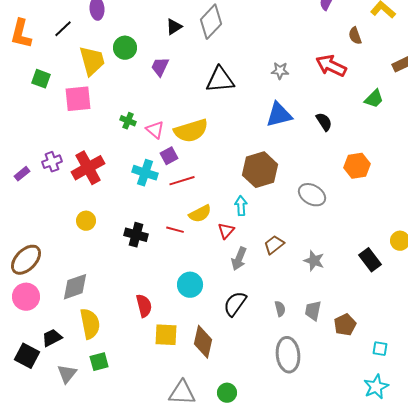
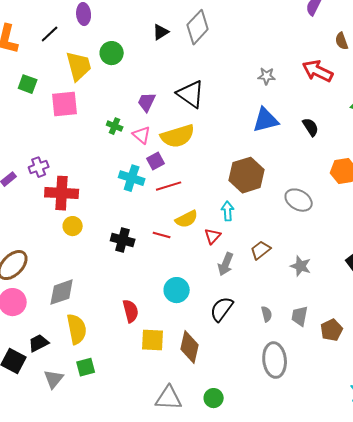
purple trapezoid: (160, 67) -> (147, 102), moved
black triangle: (220, 80) -> (191, 94), moved, turned 40
red cross: (88, 168) -> (62, 193), moved, turned 32

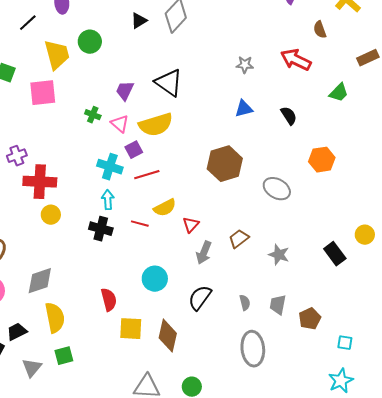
blue triangle: (266, 120) -> (244, 109), size x0.7
cyan arrow: (228, 211) -> (108, 200), moved

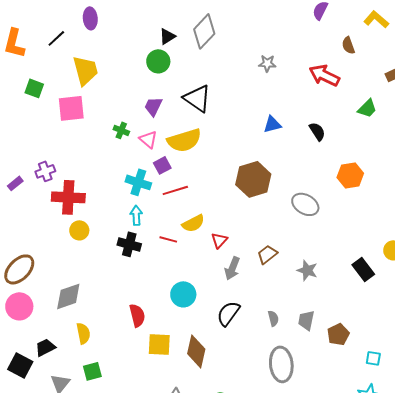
green circle: (90, 42) -> (158, 61), moved
gray star: (245, 65) -> (267, 63), moved
yellow semicircle: (55, 318) -> (83, 333), size x0.7

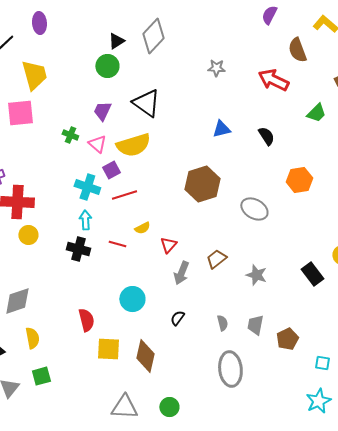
brown semicircle: (348, 45) -> (297, 50), size x1.4
yellow semicircle: (193, 223) -> (142, 228), size x0.7
black semicircle: (228, 313) -> (177, 318), size x0.6

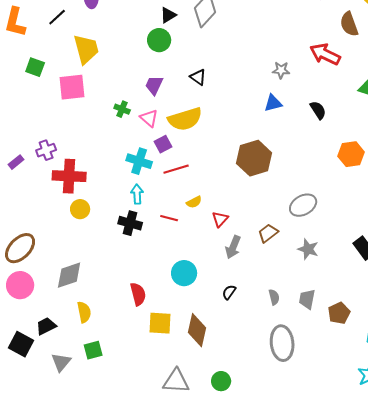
gray star: (216, 68) -> (281, 70), moved
black triangle: (146, 103) -> (198, 77), size x0.6
gray ellipse: (254, 209) -> (303, 205), moved, turned -60

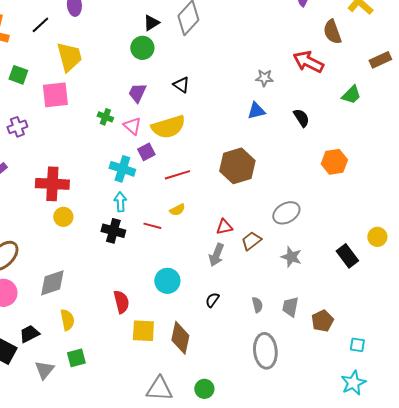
purple cross: (46, 150) -> (17, 127), moved
red line: (176, 169) -> (177, 175), moved
red triangle: (220, 219) -> (224, 227), moved, turned 36

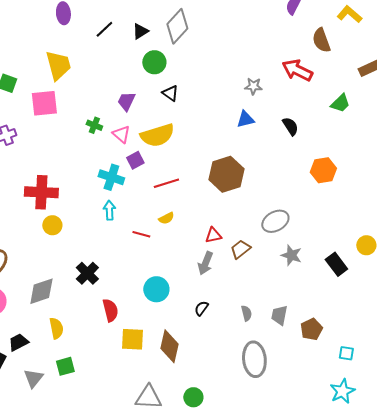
black line: (40, 25) -> (104, 29), moved
green circle: (142, 48) -> (154, 62), moved
black cross: (113, 231) -> (87, 273), moved, turned 30
gray star: (291, 257) -> (291, 255), moved

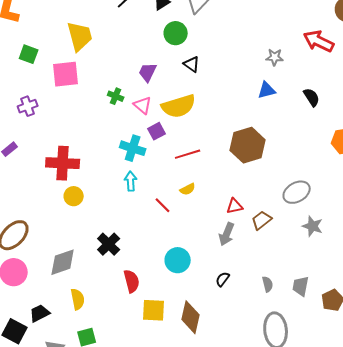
red line: (141, 234) -> (163, 205), turned 30

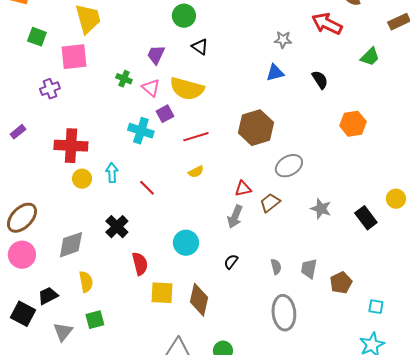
purple cross: (28, 106) -> (50, 89), moved
yellow semicircle: (179, 106) -> (187, 89), turned 32
cyan arrow: (131, 181) -> (112, 173), moved
gray ellipse: (297, 192) -> (289, 166), moved
red line: (163, 205) -> (147, 188), moved

